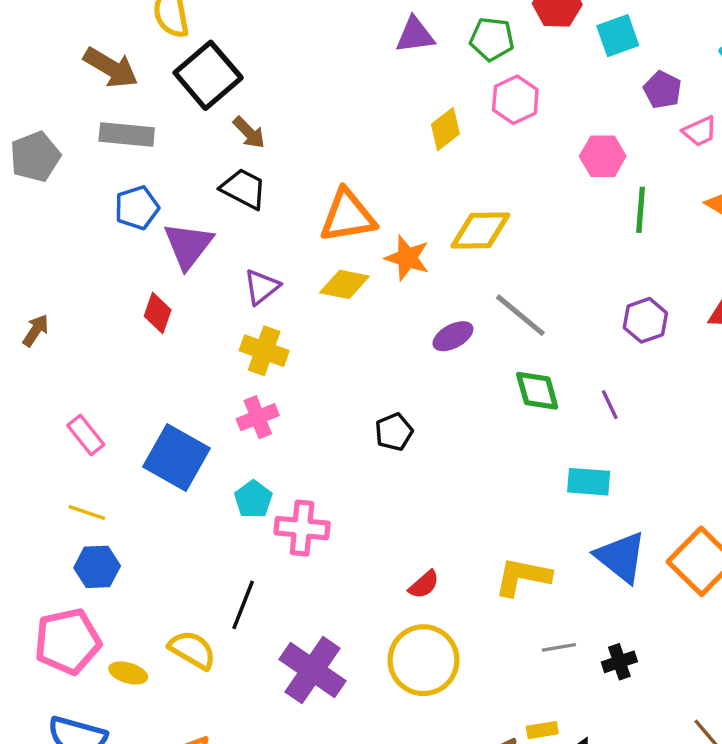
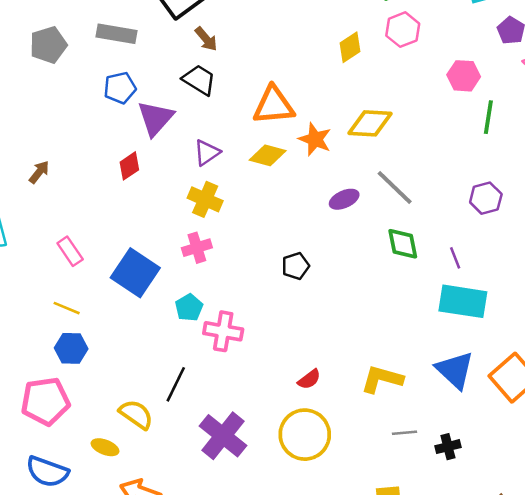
red diamond: (158, 313) -> (129, 166), turned 32
cyan rectangle: (589, 482) -> (463, 301), moved, size x1.5
yellow ellipse: (128, 673) -> (105, 447), moved

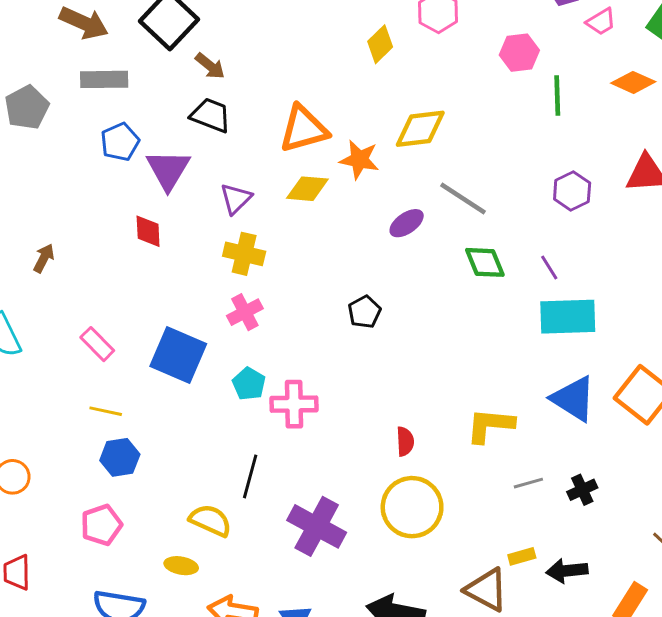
red diamond: (129, 166) -> (148, 231), turned -48
red semicircle: (309, 379) -> (405, 441), turned -45
pink pentagon: (45, 401) -> (101, 525), size x0.7

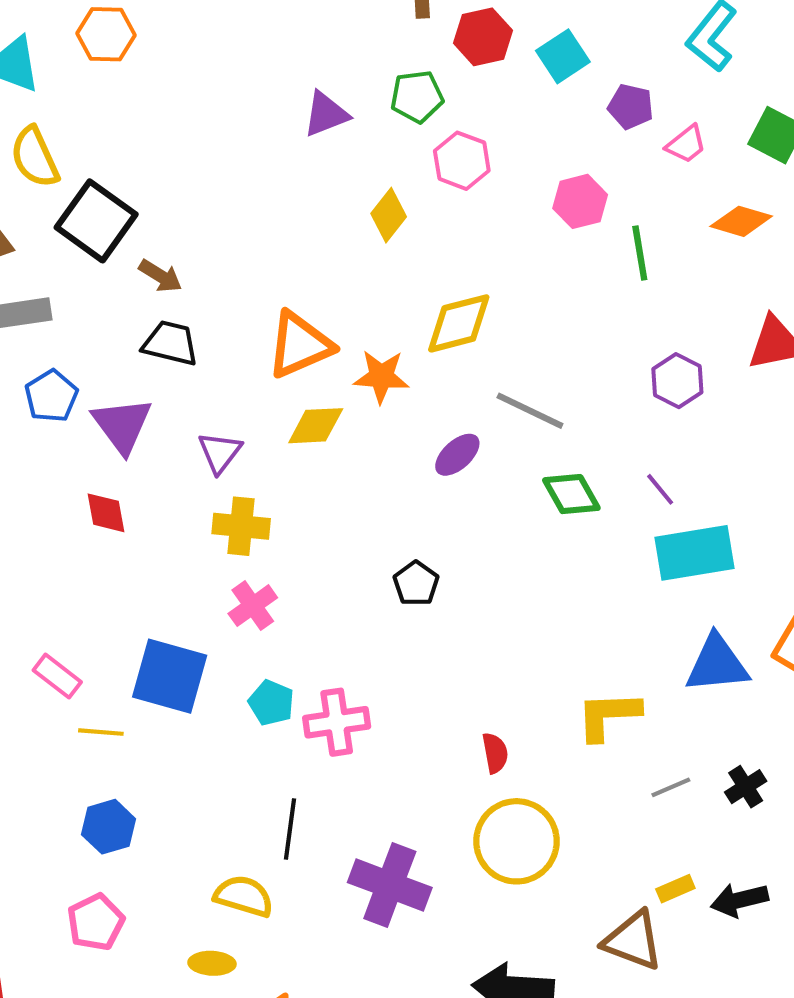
blue triangle: (573, 399) -> (717, 664), turned -30
yellow line: (106, 411) -> (101, 732), moved

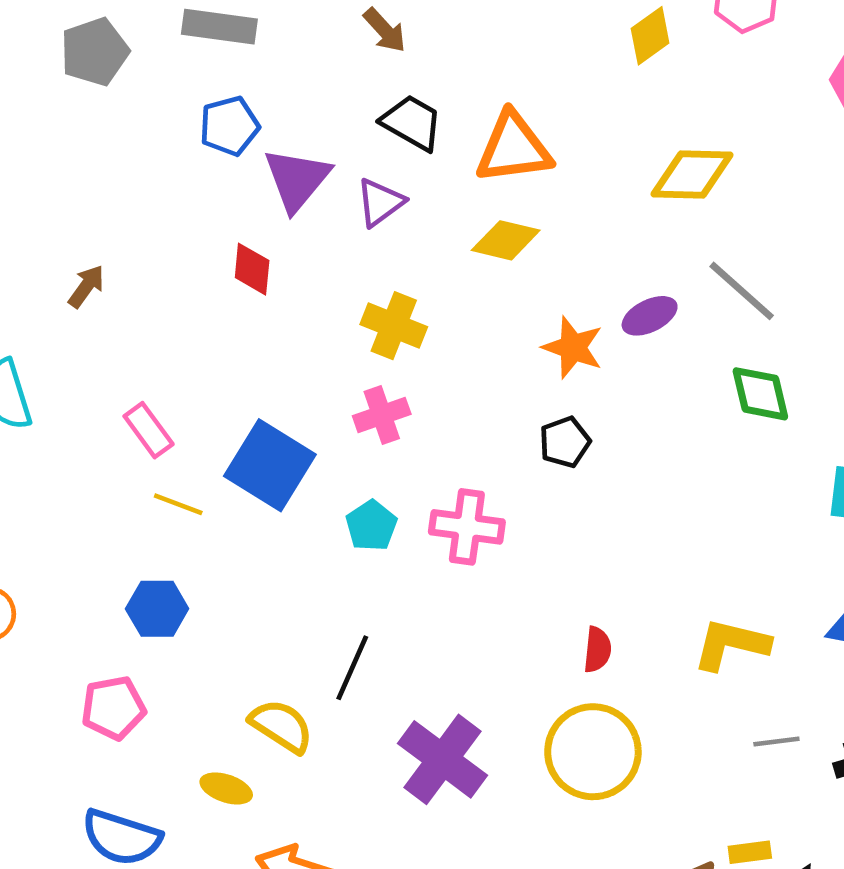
black trapezoid: (170, 343) -> (412, 123), moved
orange star: (381, 376) -> (573, 347), moved
purple triangle: (220, 452) -> (380, 202), moved
pink cross: (337, 722) -> (467, 527), moved

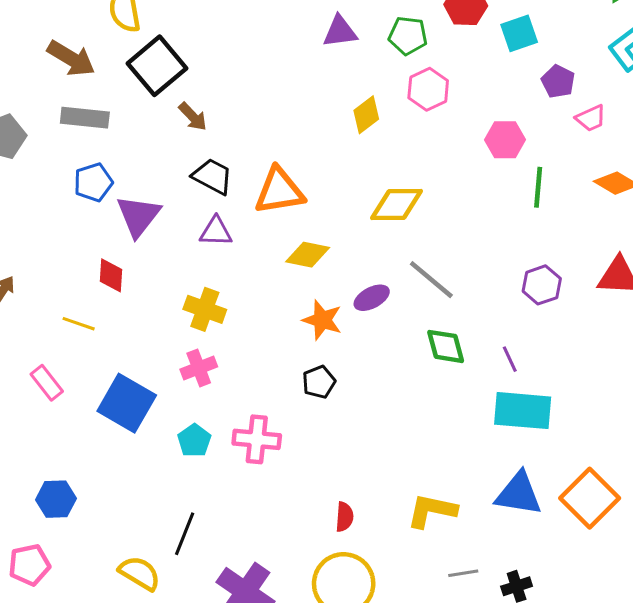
purple triangle: (380, 202) -> (216, 231), moved, turned 40
yellow diamond: (506, 240) -> (308, 255), moved
yellow line: (178, 504) -> (79, 324), moved

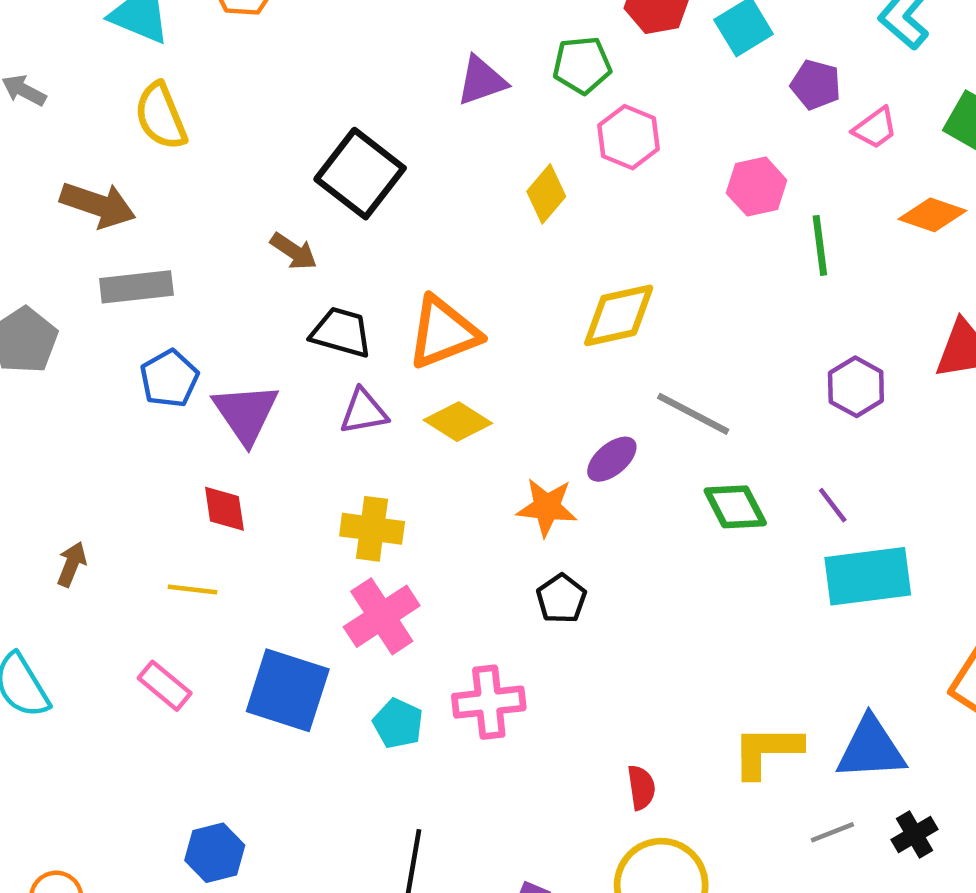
black square: (157, 66) -> (360, 174), moved
yellow diamond: (308, 255) -> (458, 422), moved, turned 33
pink cross: (199, 368) -> (382, 616), size x1.4
blue triangle: (519, 494) -> (871, 748), moved

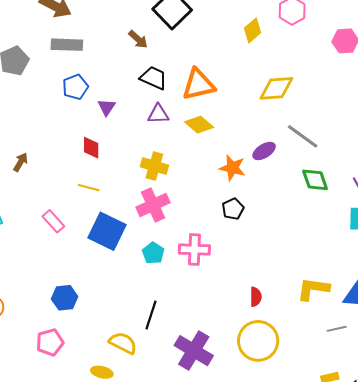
purple triangle: (246, 413) -> (107, 107), size x0.6
yellow line: (193, 589) -> (89, 188), moved

